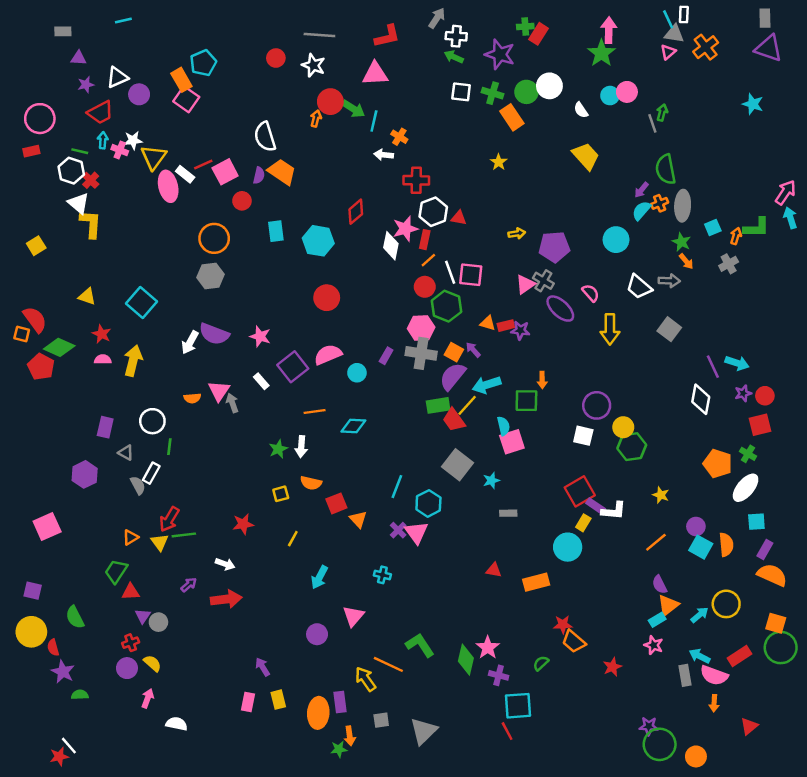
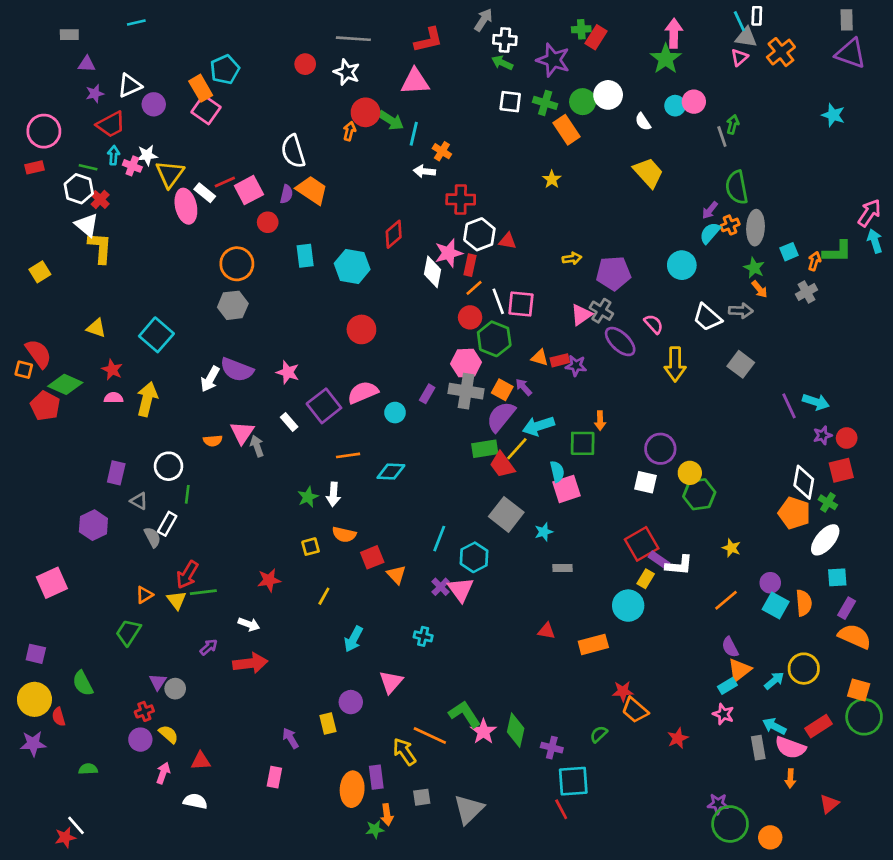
white diamond: (701, 399) -> (804, 482), moved
red triangle: (131, 592) -> (201, 761), moved
pink star: (488, 648) -> (483, 732), moved
purple star: (63, 672) -> (33, 744), moved, turned -30
yellow rectangle: (278, 700) -> (328, 723), moved

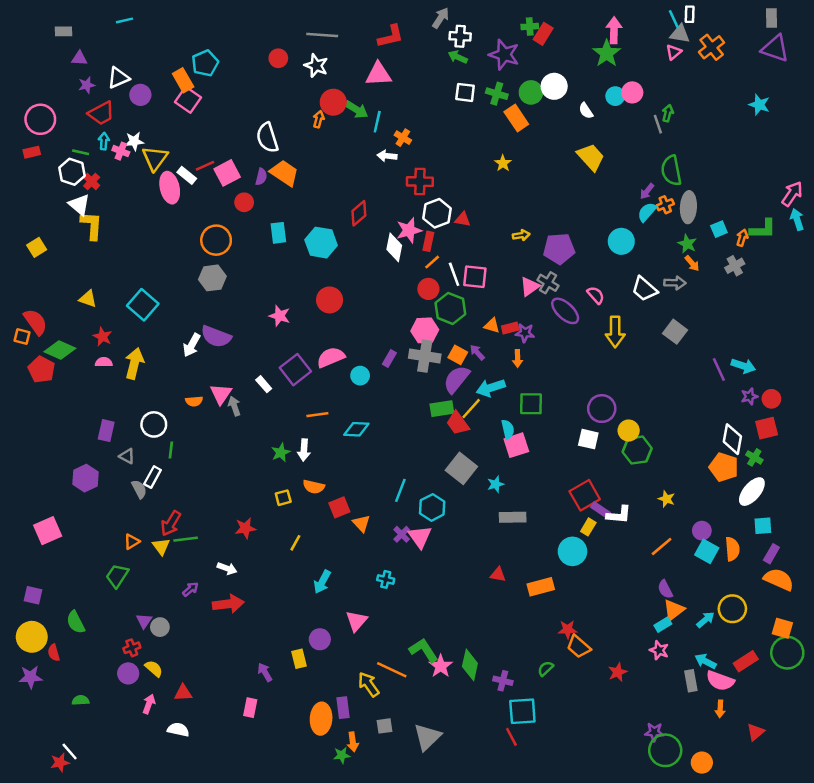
pink star: (288, 372) -> (280, 316), moved
orange arrow: (600, 421) -> (518, 359), moved
gray rectangle: (563, 568) -> (513, 517), size x1.5

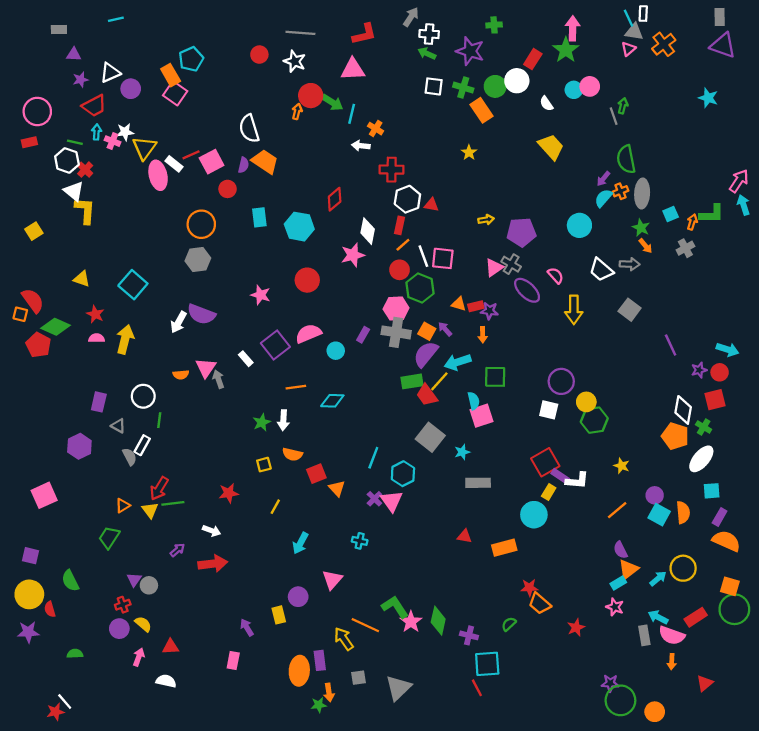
red rectangle: (543, 34) -> (533, 59), moved
pink star: (409, 230) -> (353, 255), moved
cyan arrow: (743, 366) -> (728, 350), moved

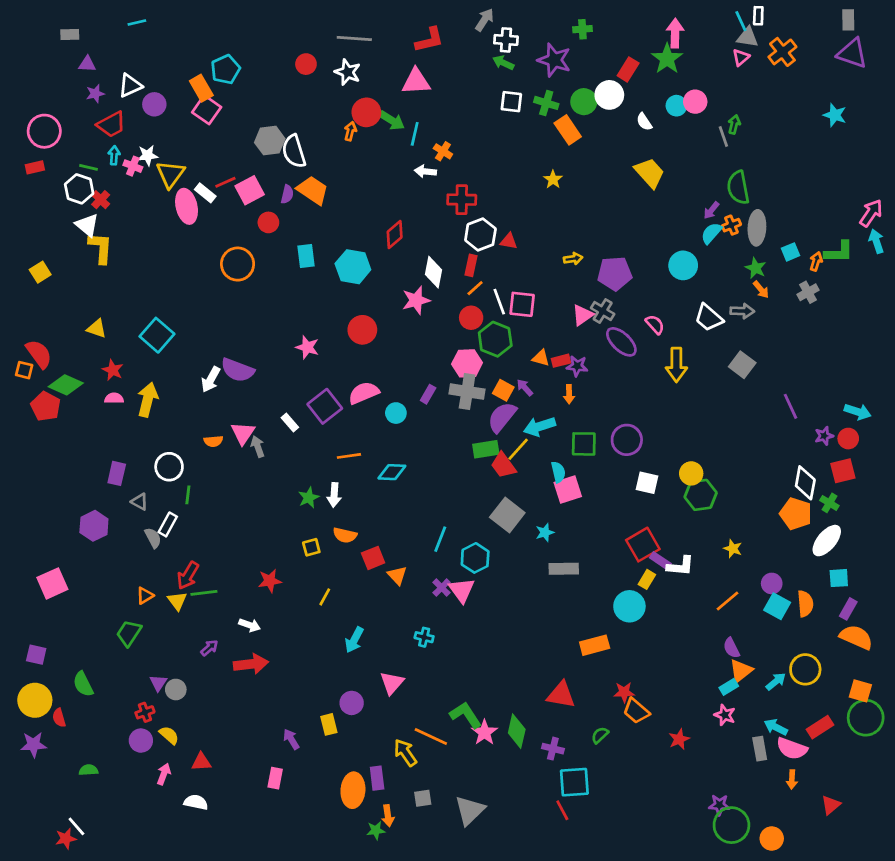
gray hexagon: (198, 260) -> (270, 141), moved
purple circle: (561, 381) -> (627, 440), moved
red triangle: (464, 536) -> (561, 695), moved, size x1.6

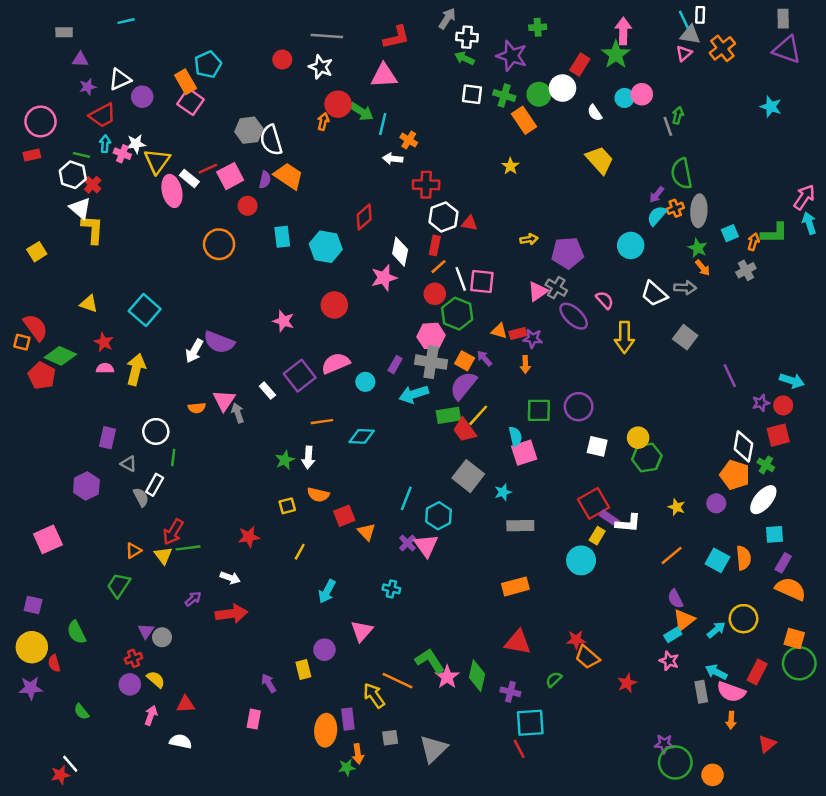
cyan arrow: (540, 426) -> (414, 394), moved
purple circle: (772, 583) -> (716, 503), moved
orange rectangle: (595, 645) -> (515, 586), moved
red rectangle: (820, 727) -> (757, 672), turned -30
green semicircle: (89, 770) -> (81, 712), turned -126

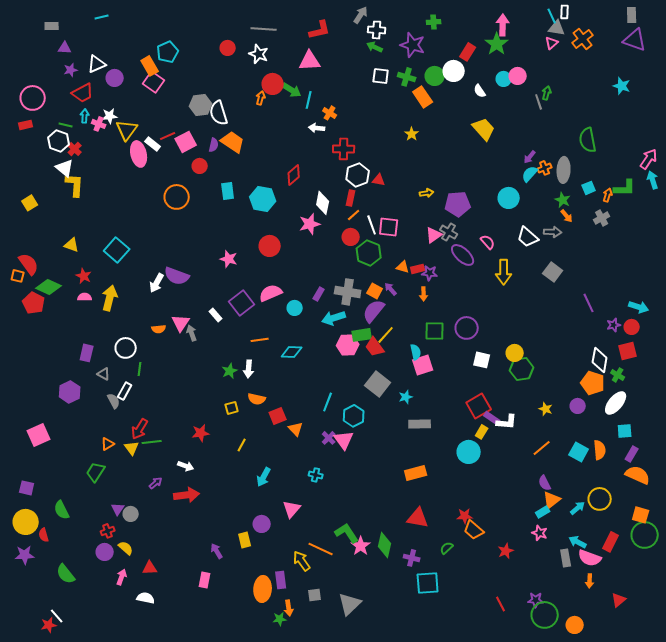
green semicircle: (681, 174) -> (588, 140), moved
pink hexagon: (431, 336) -> (348, 345), moved
green semicircle: (81, 712) -> (66, 574), size x1.5
red line: (519, 749) -> (501, 604), moved

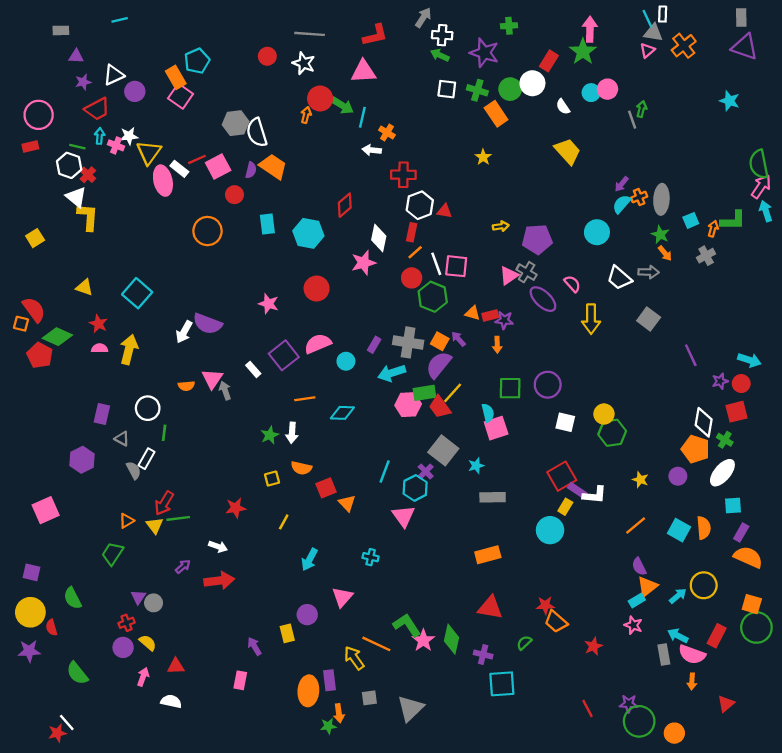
green semicircle: (588, 140) -> (759, 164), moved
purple cross: (329, 438) -> (426, 471), moved

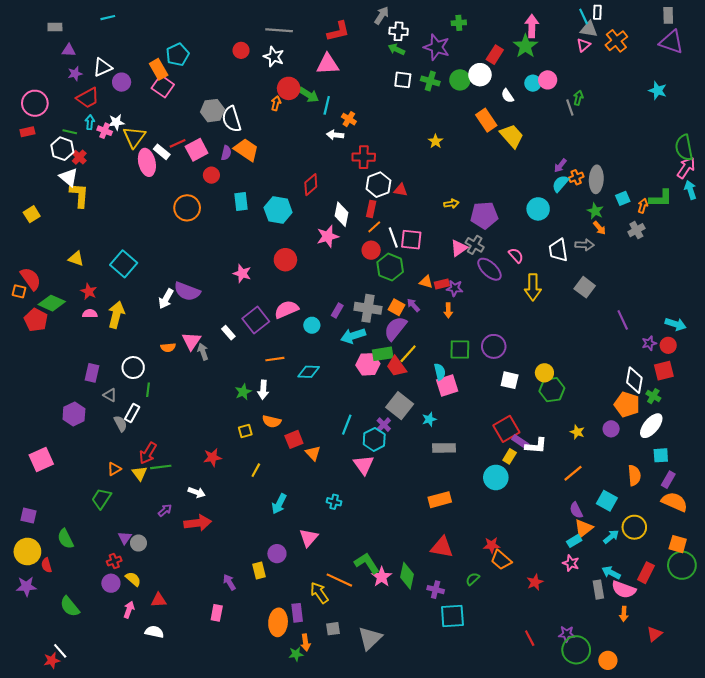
orange rectangle: (496, 114) -> (486, 120), moved
white trapezoid: (619, 278) -> (558, 250), turned 40
cyan square: (679, 530) -> (607, 501), moved

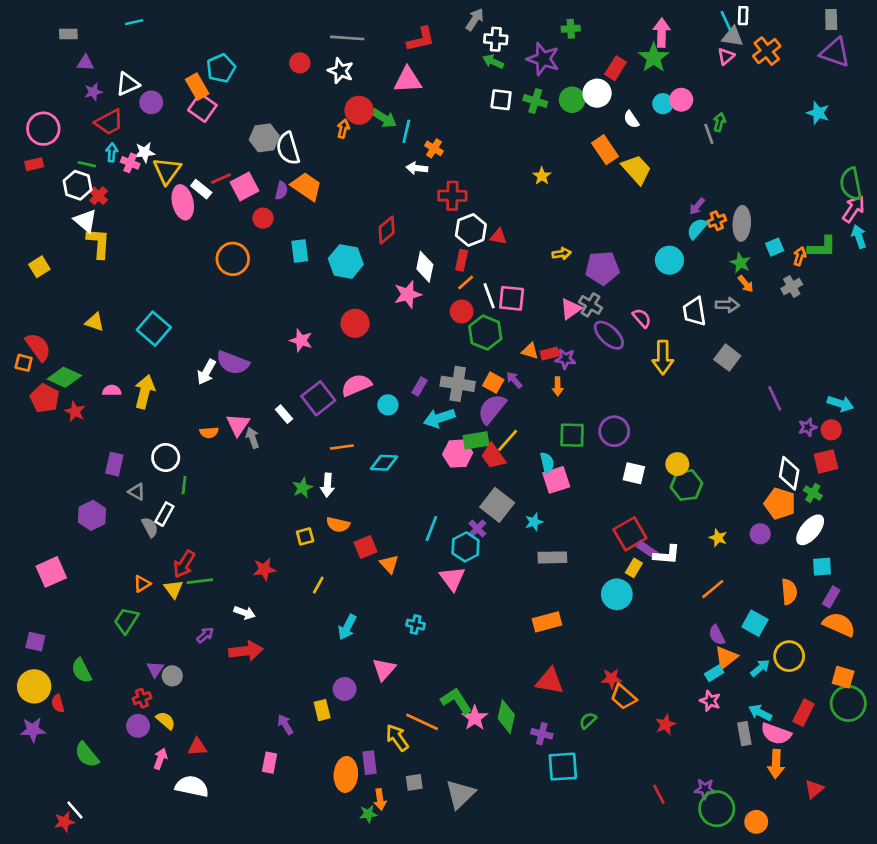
red star: (89, 291) -> (75, 411), moved
orange arrow: (624, 614) -> (776, 764), size x1.5
white semicircle: (154, 632) -> (192, 786), size x1.4

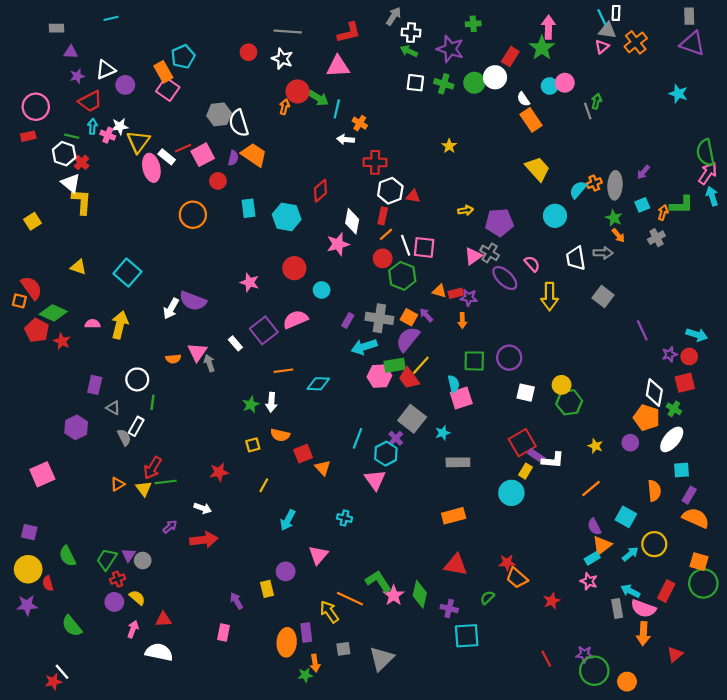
orange rectangle: (605, 150) -> (531, 120), moved
yellow trapezoid: (637, 169) -> (538, 169), moved
purple arrow: (697, 206) -> (643, 172), moved
cyan circle: (388, 405) -> (322, 290), moved
green trapezoid: (126, 621) -> (107, 559), moved

